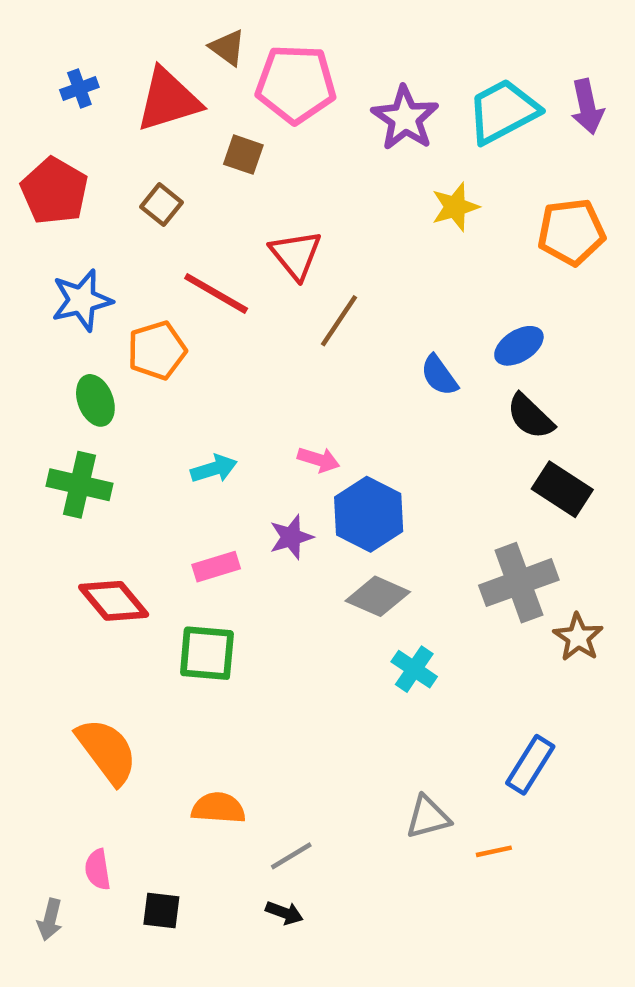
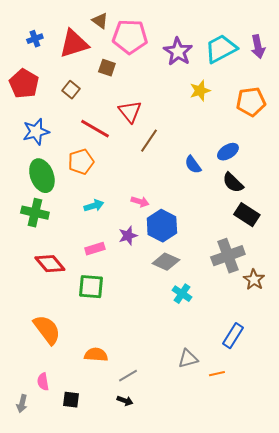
orange pentagon: (157, 350) -> (81, 162), moved
green ellipse: (95, 400) -> (42, 176), size x1.5

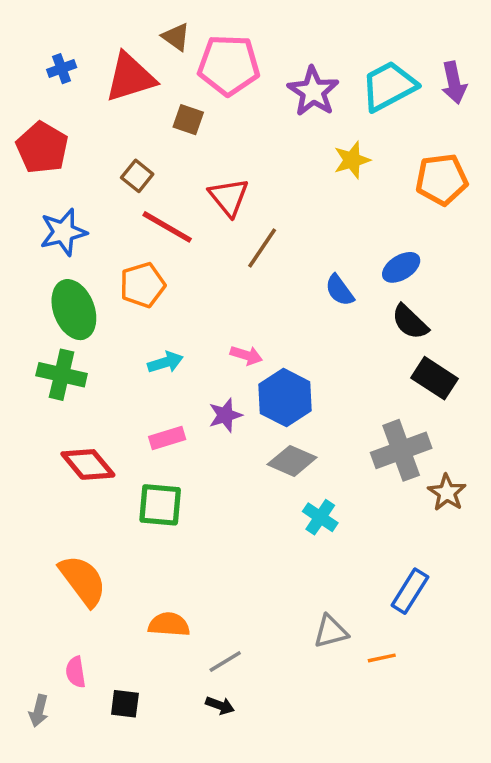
brown square: (71, 90) -> (137, 176), moved

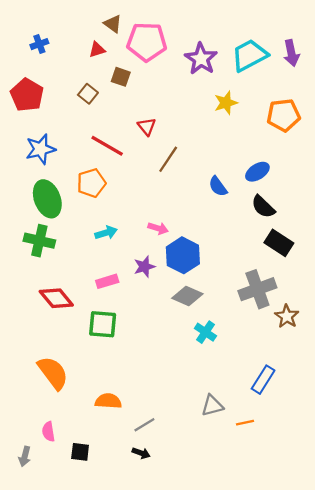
red triangle: (130, 77) -> (97, 50), moved, size x0.5
brown square: (137, 176) -> (88, 94), moved
red triangle: (229, 197) -> (147, 127), size x0.7

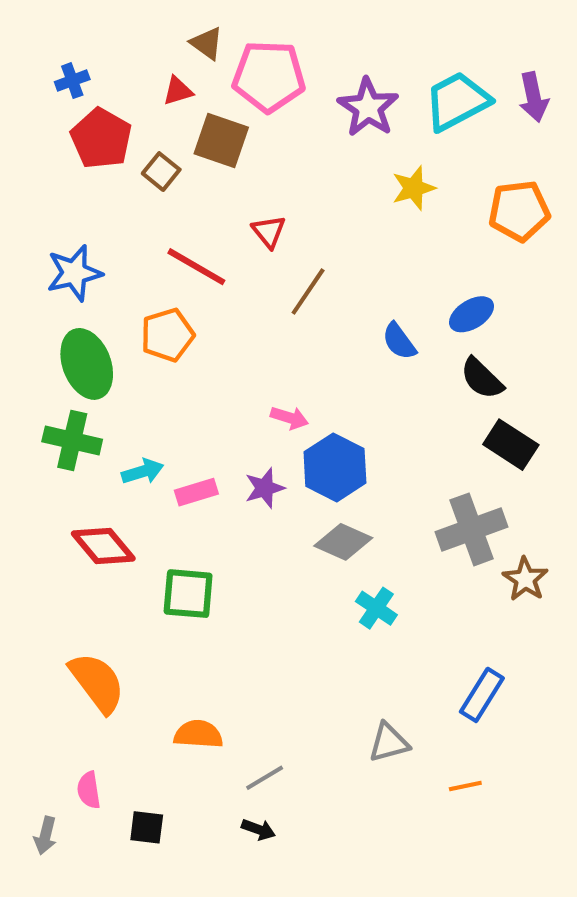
brown square: (121, 77) -> (221, 141), size x1.5
red pentagon: (27, 95) -> (101, 138), moved
cyan arrow: (106, 233) -> (143, 472), moved
pink rectangle: (107, 281) -> (196, 492), moved
orange line: (245, 423) -> (465, 786), moved

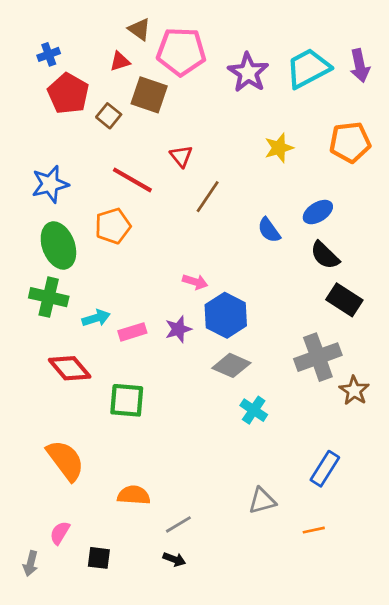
yellow star: (414, 188) -> (279, 148), moved
pink semicircle: (89, 790) -> (60, 533), turned 40

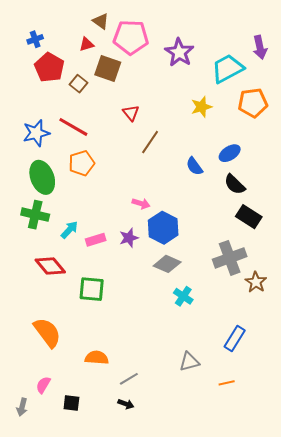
cyan trapezoid: (308, 68) -> (228, 69), moved
red line: (132, 180) -> (73, 127), moved
cyan arrow: (96, 318) -> (69, 230), turned -30

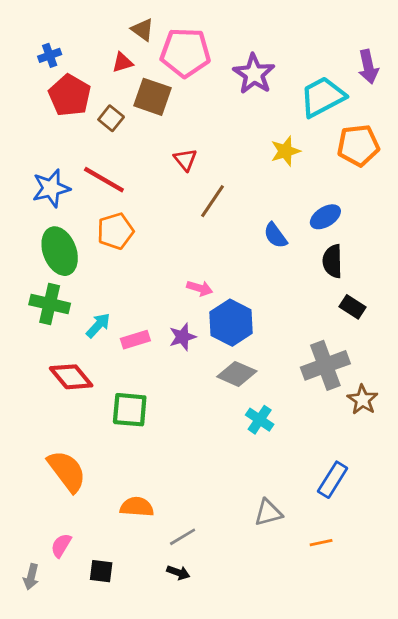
black semicircle: (235, 184) -> (333, 261), turned 45
black rectangle: (249, 217) -> (353, 307), size x0.7

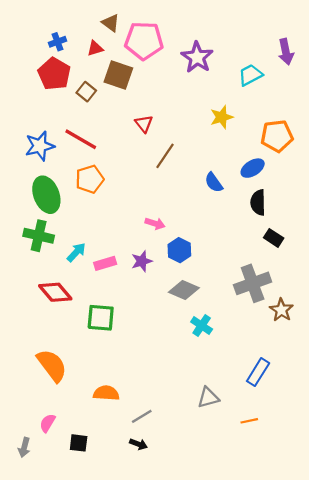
blue cross: (50, 55) -> (57, 42), moved
cyan trapezoid: (323, 97) -> (250, 75), size x0.7
orange pentagon: (358, 145) -> (277, 136), moved
blue hexagon: (231, 323) -> (179, 250), size x0.7

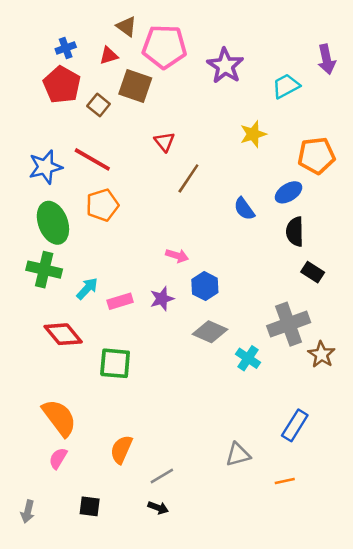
cyan cross: (202, 325) -> (248, 358), moved
orange semicircle: (106, 393) -> (121, 449), turned -70
pink semicircle: (47, 423) -> (58, 458), moved

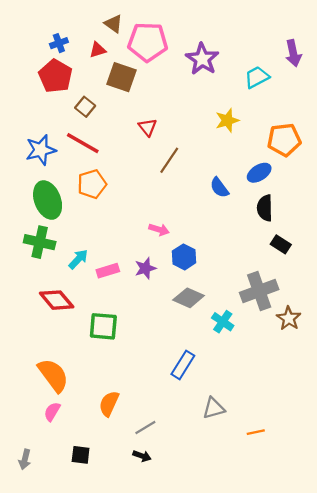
brown square: (99, 105) -> (85, 107), moved
blue rectangle: (295, 425) -> (183, 365), moved

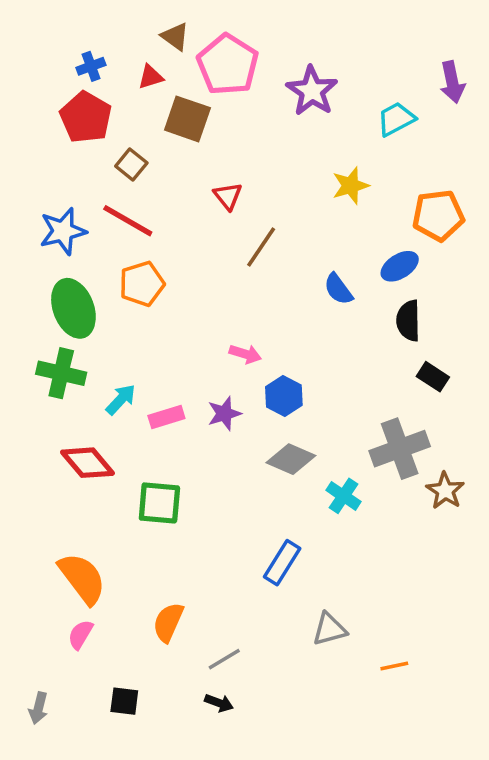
pink pentagon: (148, 42) -> (228, 65), turned 30

